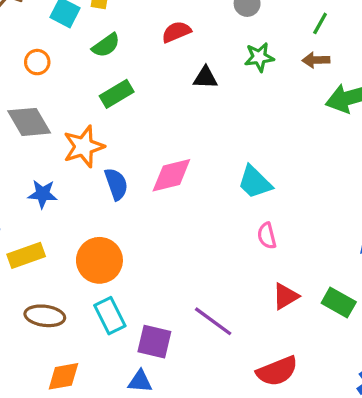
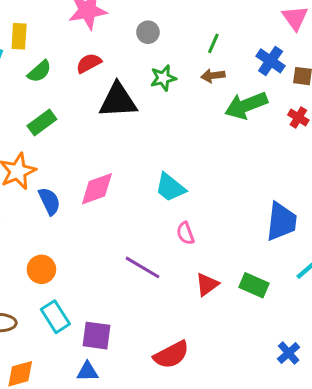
green semicircle: (106, 45) -> (39, 71), moved
black triangle: (205, 78) -> (118, 101), size x1.8
orange circle: (99, 260) -> (41, 269), size x0.7
purple line: (213, 321) -> (143, 267), moved
red semicircle: (277, 371) -> (171, 355), moved

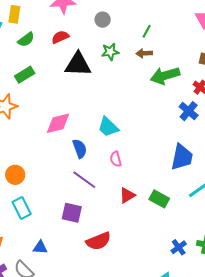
blue cross: (271, 61) -> (189, 111), moved
blue semicircle: (49, 201) -> (80, 149), moved
purple square: (96, 336) -> (72, 213), moved

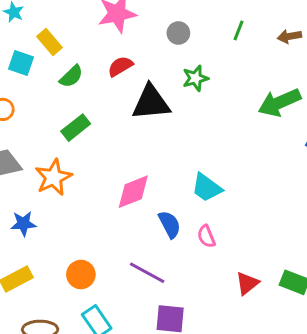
yellow rectangle: (14, 14) -> (50, 42), turned -42
green line: (147, 31) -> (239, 30), moved
brown arrow: (144, 53) -> (289, 36), moved
pink semicircle: (116, 159) -> (206, 236), moved
purple line: (84, 180) -> (147, 273), moved

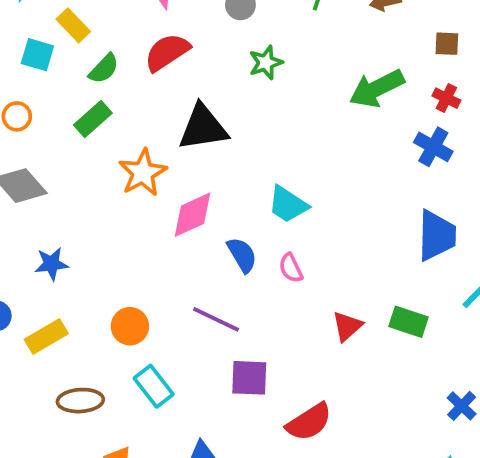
red semicircle: (120, 66) -> (167, 52), size x1.4
black triangle: (151, 103) -> (203, 128), moved
green rectangle: (76, 128) -> (93, 119), moved
orange star: (53, 177) -> (143, 173), moved

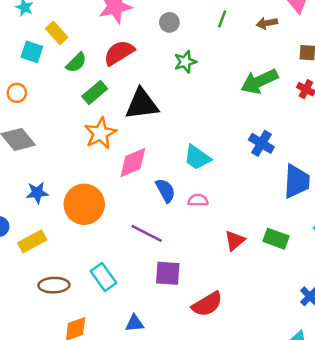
green rectangle: (93, 119) -> (95, 93), moved
blue cross: (433, 147) -> (261, 143), moved
pink semicircle: (291, 268) -> (198, 200), turned 114
orange circle: (130, 326) -> (84, 204), moved, size x1.6

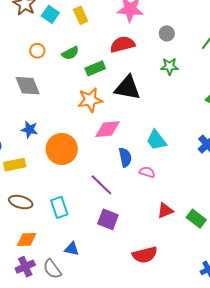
cyan square: (32, 52) -> (50, 14), moved
green semicircle: (76, 63) -> (70, 53), moved
red semicircle: (207, 304) -> (145, 255), moved

